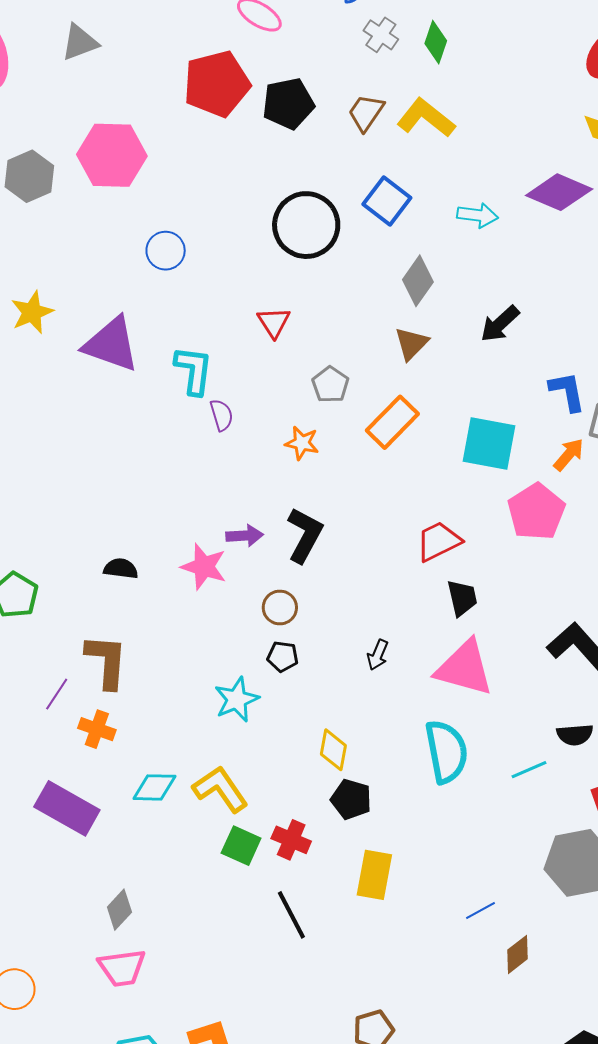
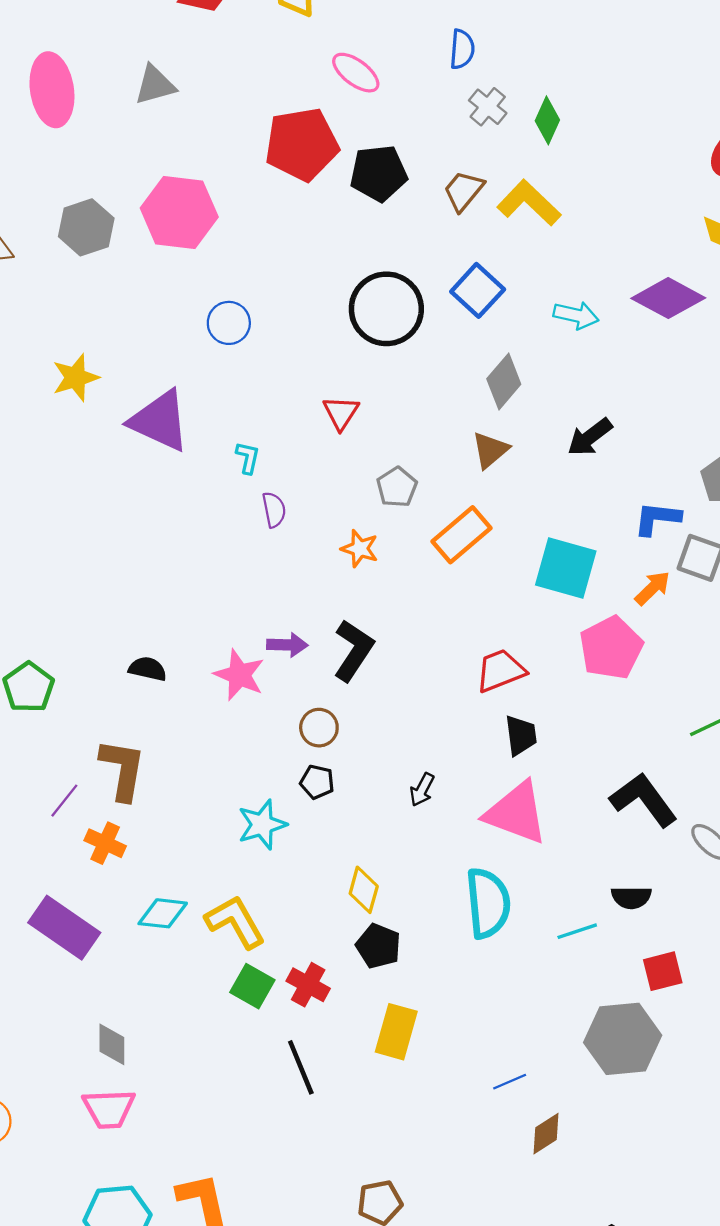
cyan L-shape: (194, 370) -> (248, 458), size x0.6
blue L-shape: (567, 391) -> (657, 518), turned -78
gray diamond: (119, 910) -> (112, 1044), turned -48

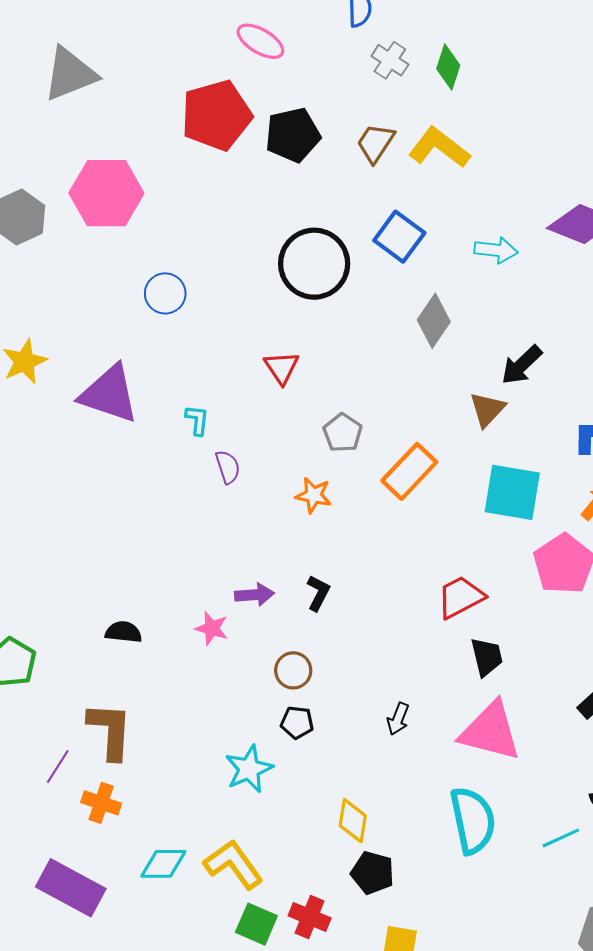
gray triangle: (155, 85) -> (70, 74), size x1.4
brown triangle: (490, 450) -> (487, 409), moved
black L-shape: (354, 650) -> (318, 593), size x0.6
pink star: (239, 675) -> (212, 628), size x0.7

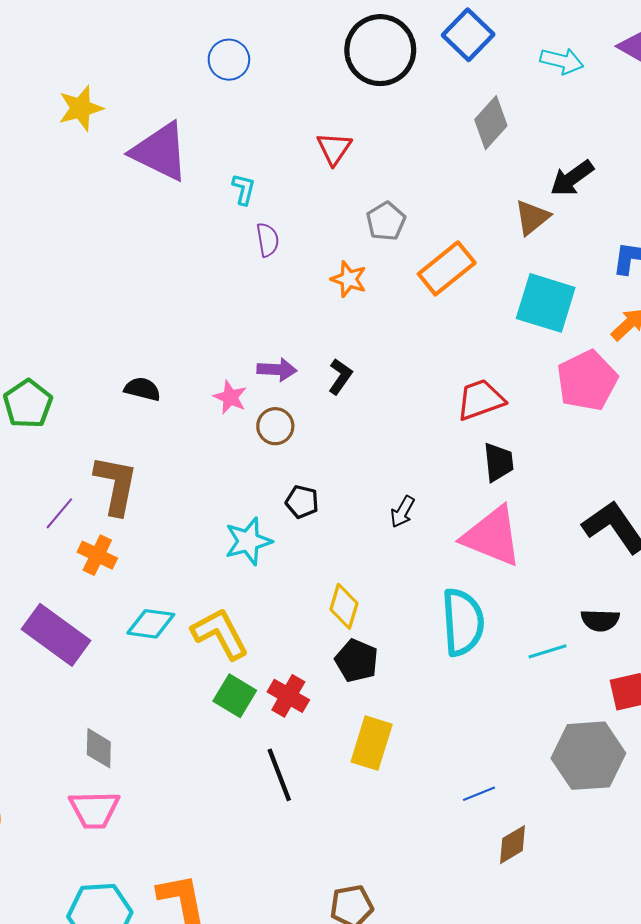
brown circle: (293, 670) -> (275, 426), moved

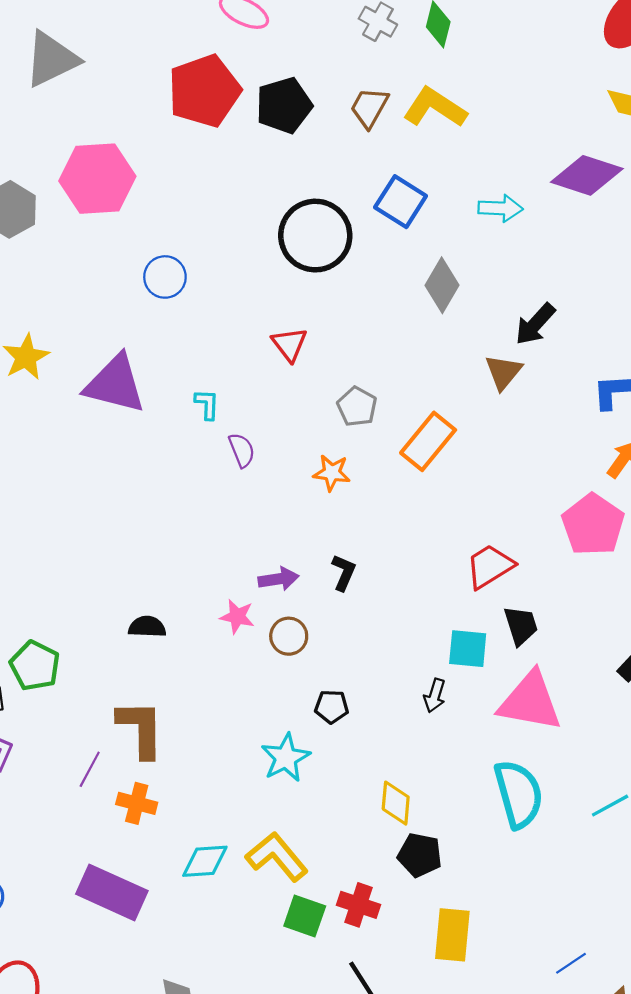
cyan square: (546, 303) -> (468, 649), moved, size x0.7

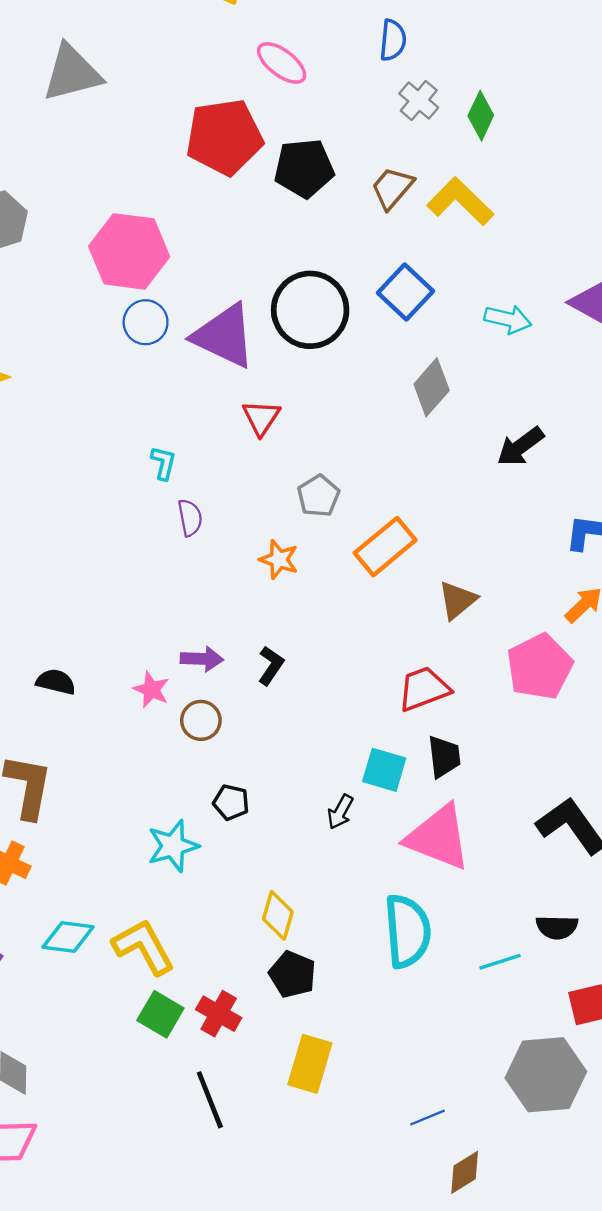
pink hexagon: (97, 179) -> (129, 251), moved
brown triangle: (503, 372) -> (457, 600), moved
purple triangle: (115, 384) -> (224, 336), moved

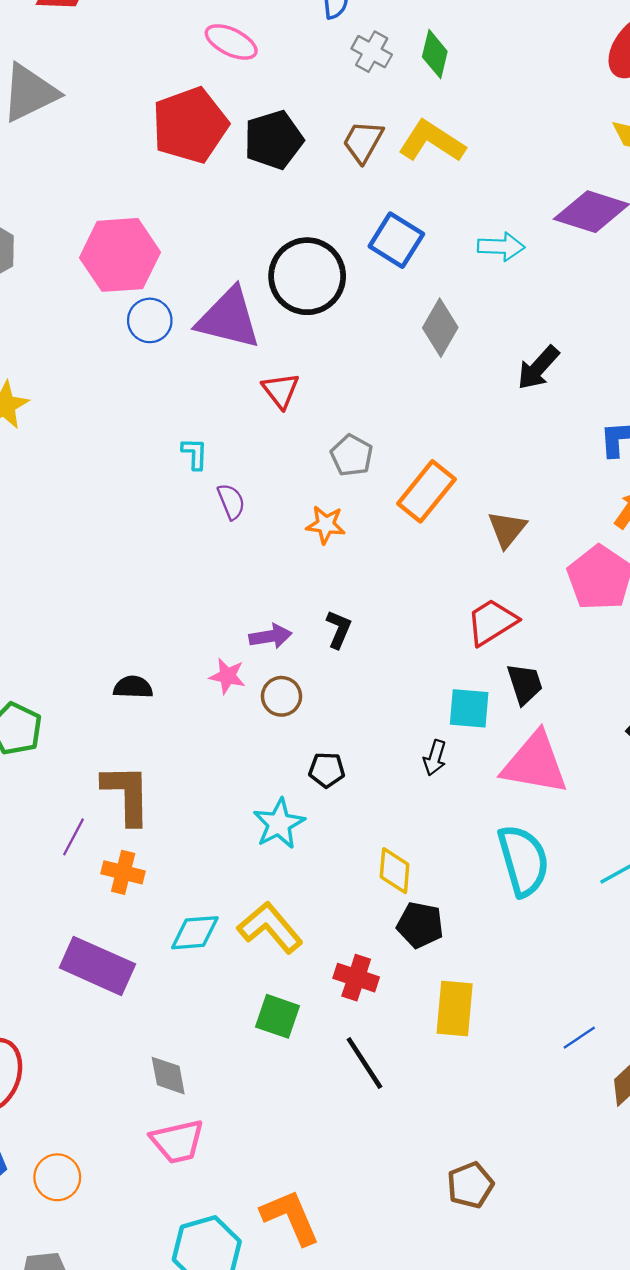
green square: (160, 1014) -> (278, 1016), moved

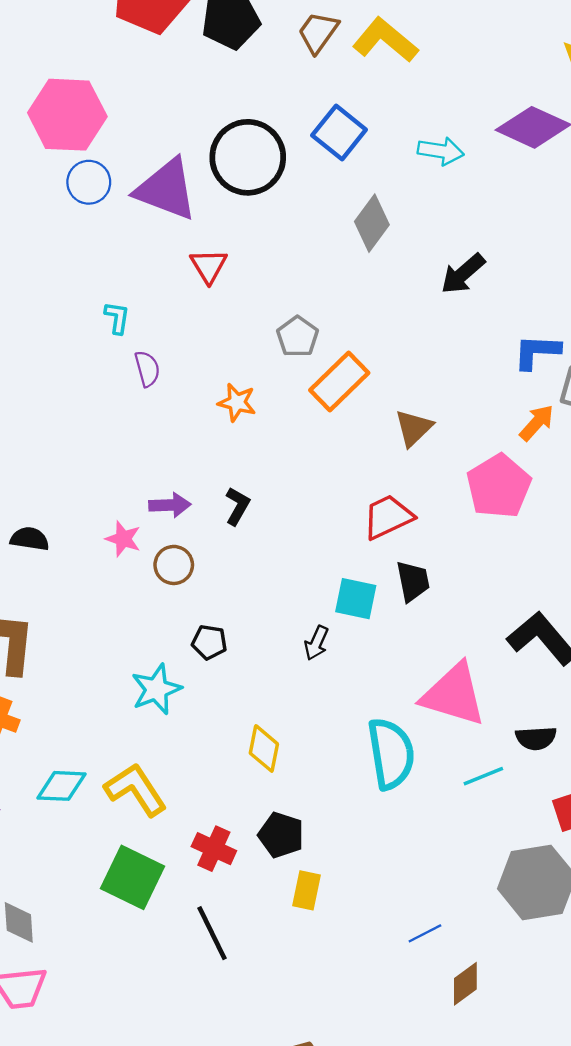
gray pentagon: (352, 455) -> (298, 337), moved
pink triangle: (535, 763) -> (454, 695), moved
black pentagon: (420, 925) -> (281, 835), moved
yellow rectangle: (455, 1009) -> (307, 890), size x0.7
green square: (278, 1016) -> (133, 877), size x1.4

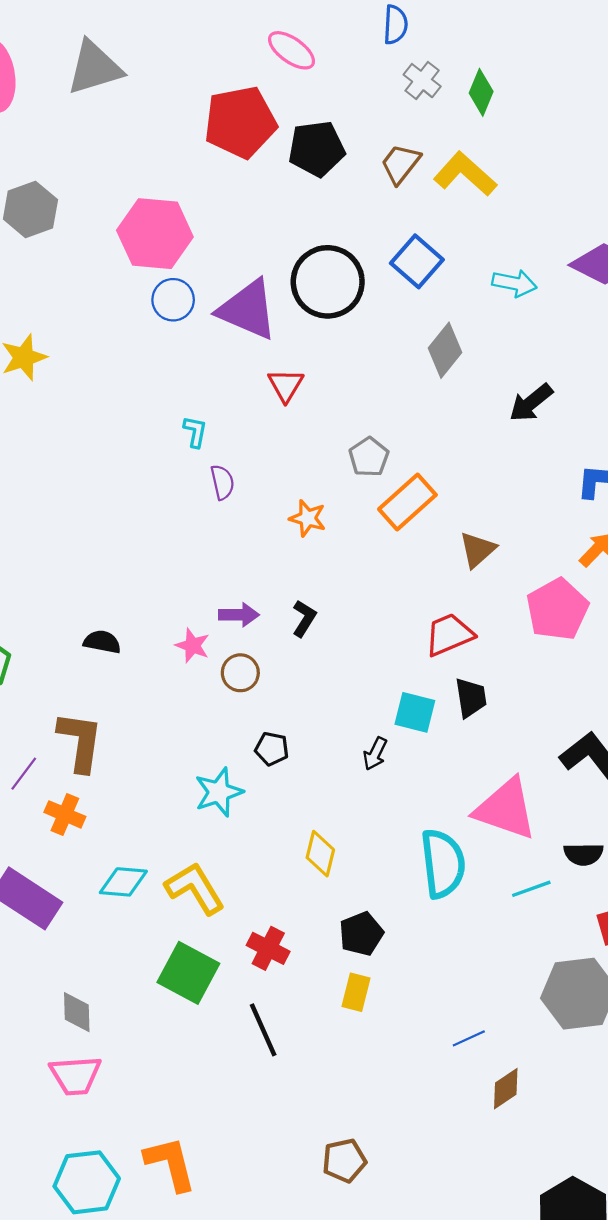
black pentagon: (281, 835) -> (361, 934), moved, turned 30

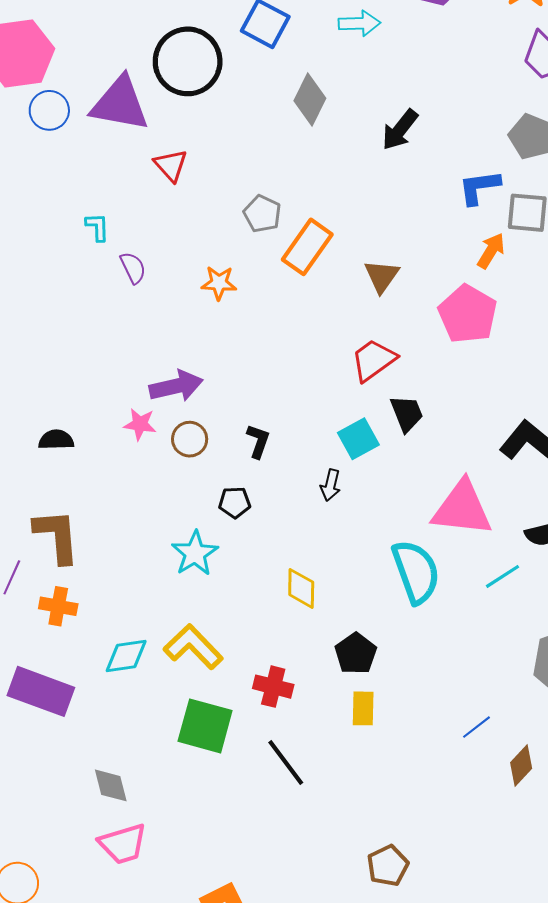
purple arrow: (239, 615) -> (176, 386), size x1.4
black L-shape: (304, 618) -> (258, 441), moved
cyan square: (415, 712) -> (358, 439), turned -30

